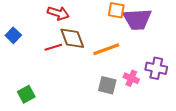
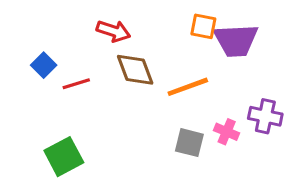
red line: (53, 47) -> (76, 84), moved
green square: (26, 94) -> (64, 157), size x1.4

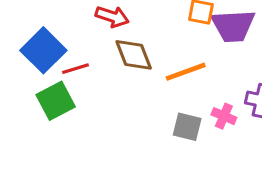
blue square: (44, 65) -> (43, 50), size x1.8
green square: (64, 157) -> (56, 101), moved

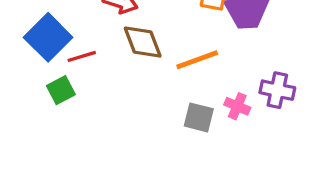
green square: (56, 101) -> (61, 90), size x0.7

